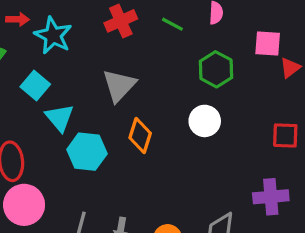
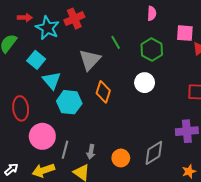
red cross: (121, 21) -> (74, 19), moved
green line: (172, 24) -> (116, 42), moved, turned 32
pink circle: (24, 205) -> (42, 136), moved

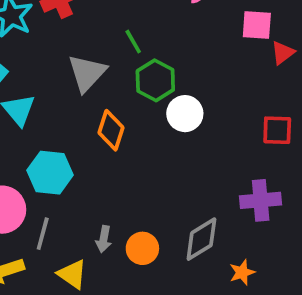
green hexagon: (152, 50) -> (155, 80), moved
cyan hexagon: (69, 102) -> (50, 173), moved
gray arrow: (91, 152) -> (104, 239), moved
orange star: (189, 171) -> (242, 272), moved

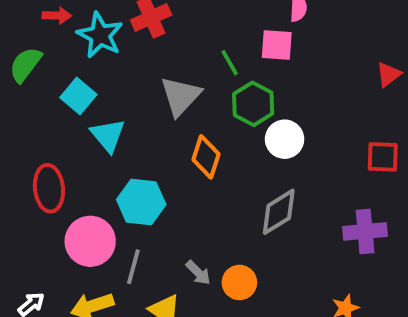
pink square: (257, 25) -> (277, 45), moved
gray arrow: (104, 239) -> (198, 273), turned -55
gray diamond: (201, 239) -> (279, 212), moved

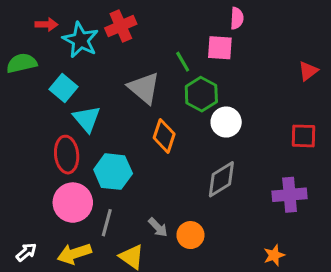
green semicircle: (25, 65) -> (22, 63), turned 40
gray triangle: (181, 96) -> (144, 88), turned -33
red ellipse: (49, 188) -> (67, 155), moved

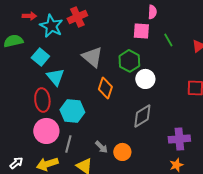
green line: (183, 62) -> (168, 40), moved
purple cross: (290, 195) -> (179, 139), moved

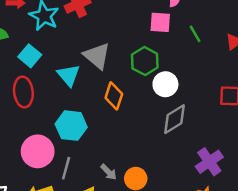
cyan triangle: (55, 77) -> (69, 75), moved
red ellipse: (42, 100) -> (23, 92), moved
gray diamond: (142, 116) -> (174, 119), moved
purple cross: (179, 139) -> (209, 162), turned -30

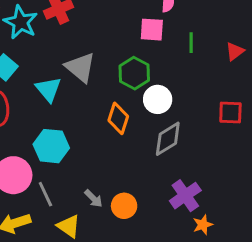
green line: (195, 34) -> (191, 43), turned 30
orange diamond: (114, 96) -> (118, 118), moved
purple cross: (209, 162) -> (185, 196), moved
gray line: (66, 168) -> (45, 194), turned -40

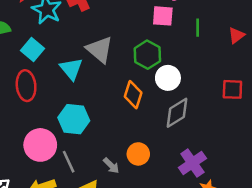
orange circle: (124, 206) -> (138, 154), moved

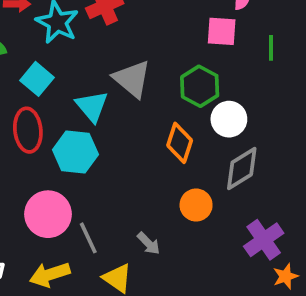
cyan hexagon: (74, 119) -> (75, 152), moved
orange circle: (138, 154) -> (196, 205), moved

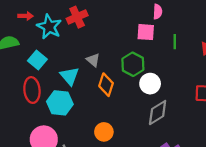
gray triangle: (132, 79) -> (93, 60), size x0.6
orange diamond: (180, 143) -> (106, 85), moved
orange circle: (196, 205) -> (104, 132), moved

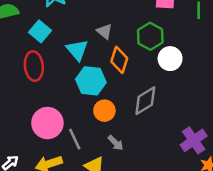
cyan hexagon: (60, 103) -> (91, 81), moved
gray diamond: (158, 113) -> (145, 101), moved
orange circle: (104, 132) -> (104, 111), moved

